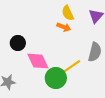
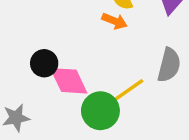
black circle: (18, 43) -> (44, 63), moved

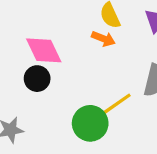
pink diamond: (69, 81) -> (44, 50), moved

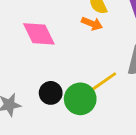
black circle: (37, 79) -> (51, 93), moved

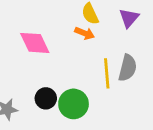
yellow line: (102, 83) -> (107, 73), moved, turned -60

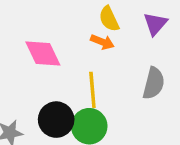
yellow line: (107, 73) -> (92, 90), moved
black circle: (46, 98) -> (56, 120), size x1.4

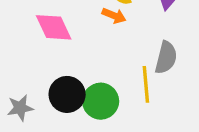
yellow line: (92, 90) -> (146, 84), moved

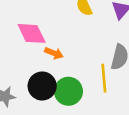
orange arrow: (114, 16) -> (54, 53), moved

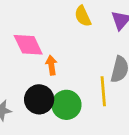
orange arrow: (54, 53) -> (51, 65), turned -120

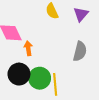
yellow line: (103, 91) -> (55, 84), moved

